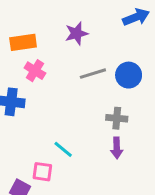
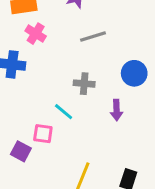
blue circle: (129, 75) -> (134, 73), moved
gray cross: (117, 118) -> (84, 84), moved

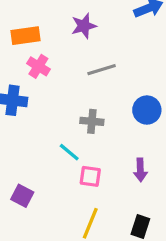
purple arrow: (117, 110) -> (140, 170), moved
pink square: (43, 134) -> (90, 176), moved

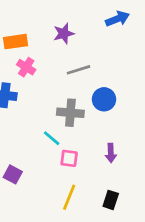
blue circle: (147, 110) -> (104, 99), moved
gray cross: (92, 121) -> (70, 113), size x1.4

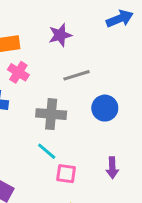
gray cross: (70, 113) -> (51, 114), moved

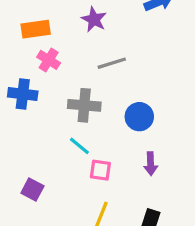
purple star: (60, 35) -> (94, 19), turned -30
blue circle: (105, 108) -> (139, 117), moved

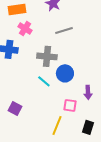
blue circle: (139, 117) -> (65, 73), moved
pink square: (100, 170) -> (70, 105), moved

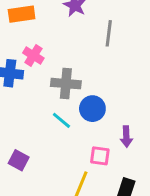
pink cross: (25, 28) -> (33, 55), moved
gray line: (64, 30) -> (109, 33), moved, turned -66

